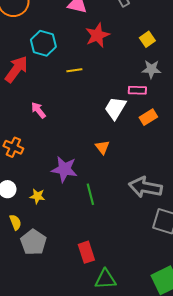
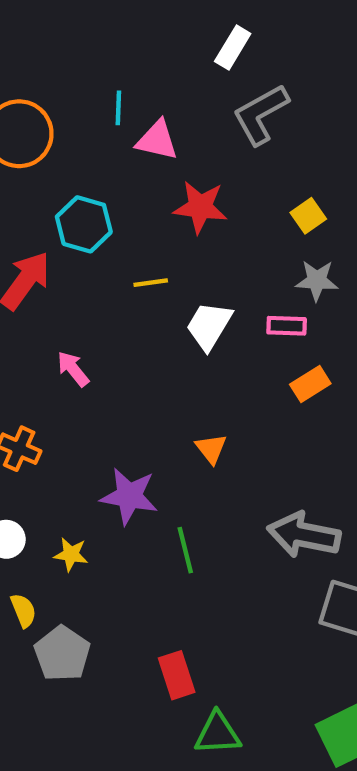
red star: (97, 35) -> (200, 207), turned 30
white trapezoid: (115, 108) -> (209, 326), moved

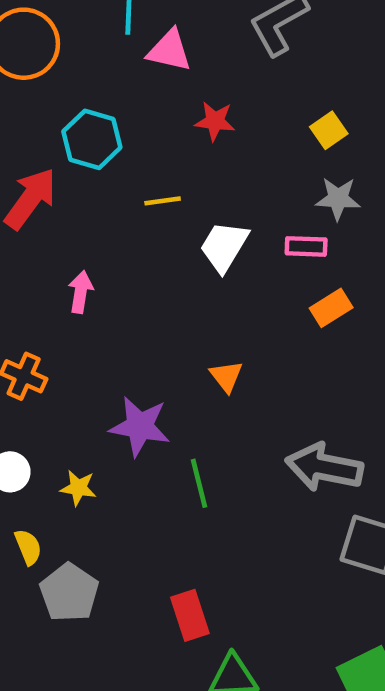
red star: (200, 207) -> (215, 121), size x0.7
pink arrow: (73, 369) -> (81, 292), turned 48

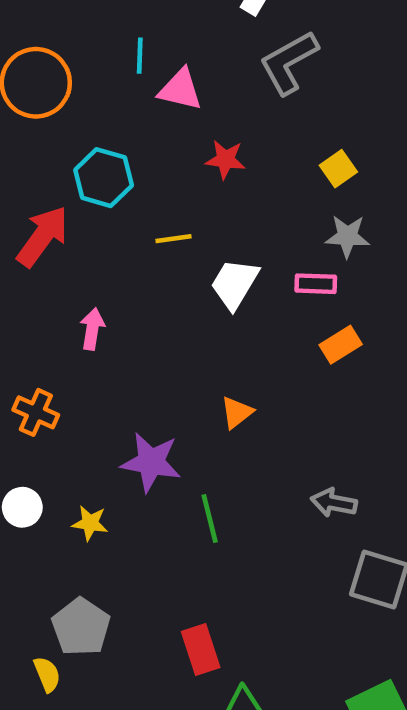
orange triangle: (226, 376) -> (237, 412), turned 30
gray arrow: (324, 467) -> (334, 503), size x0.6
yellow semicircle: (28, 547) -> (47, 674), moved

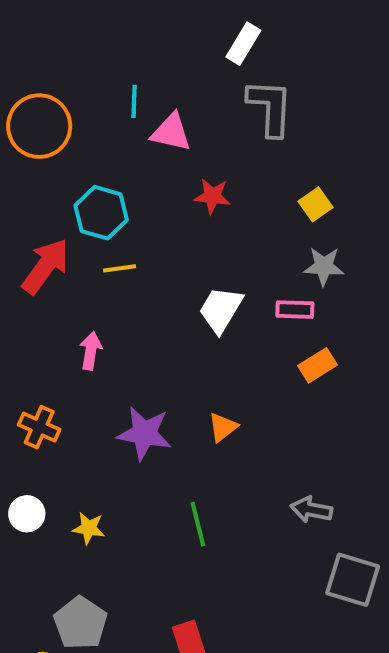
gray L-shape: (289, 62) -> (270, 108), turned 122
yellow line: (174, 239) -> (120, 268), moved
purple star: (151, 462) -> (144, 433), moved

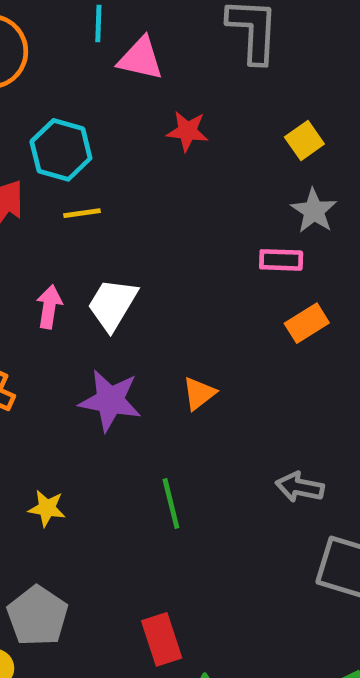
gray star: (324, 266) -> (314, 211), turned 30
white trapezoid: (221, 310) -> (112, 304), moved

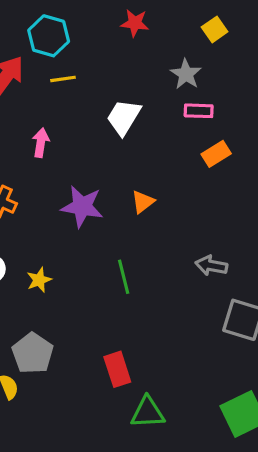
gray star: (314, 211) -> (186, 74), moved
white trapezoid: (112, 304) -> (124, 117), moved
yellow star: (47, 508) -> (39, 280), turned -30

